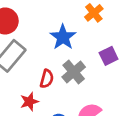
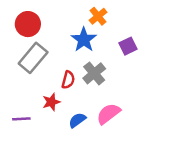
orange cross: (94, 13) -> (98, 16), moved
purple square: (109, 56) -> (128, 46), moved

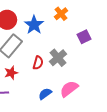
blue star: (84, 40) -> (34, 25), moved
red star: (51, 102) -> (11, 73), moved

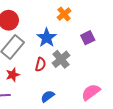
blue star: (34, 25) -> (47, 38), moved
pink semicircle: (69, 89) -> (91, 92), moved

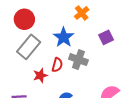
gray cross: (61, 59) -> (78, 60), turned -30
red star: (13, 75) -> (40, 75), moved

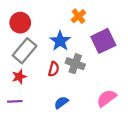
purple square: (106, 37) -> (103, 41), size x1.6
red star: (40, 75) -> (19, 77), moved

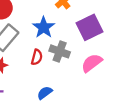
pink semicircle: (107, 98) -> (92, 63), moved

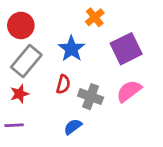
gray cross: (60, 51) -> (91, 97), moved

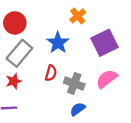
blue semicircle: (73, 127) -> (78, 109), moved

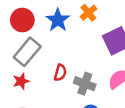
blue star: (58, 43) -> (58, 20), moved

